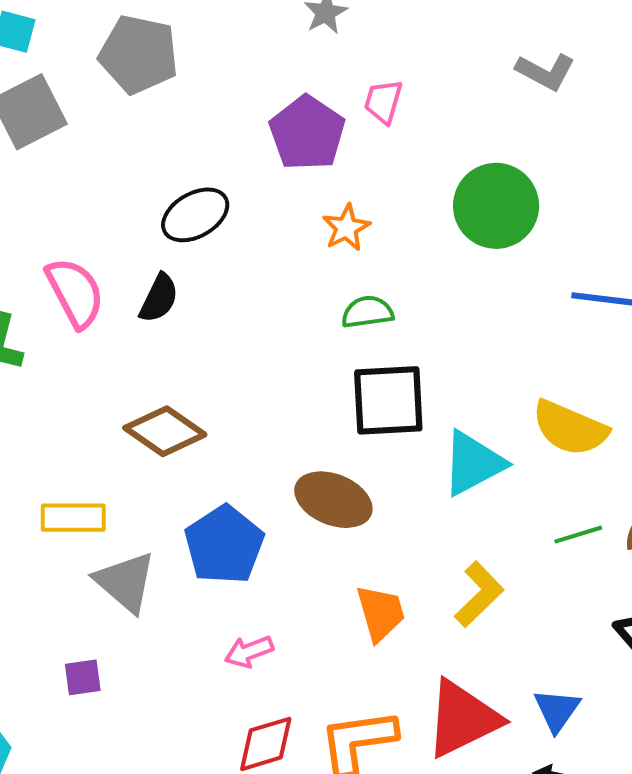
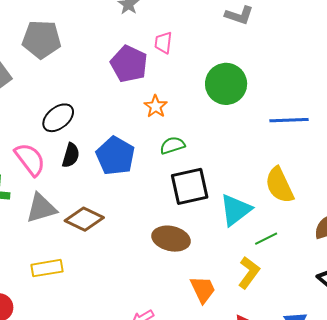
black ellipse: (195, 215) -> (58, 118), moved
yellow semicircle: (570, 428) -> (279, 185), turned 51
green line: (578, 535) -> (266, 239), moved
blue pentagon: (224, 545) -> (115, 156), moved
gray triangle: (125, 582) -> (41, 208), moved, turned -48

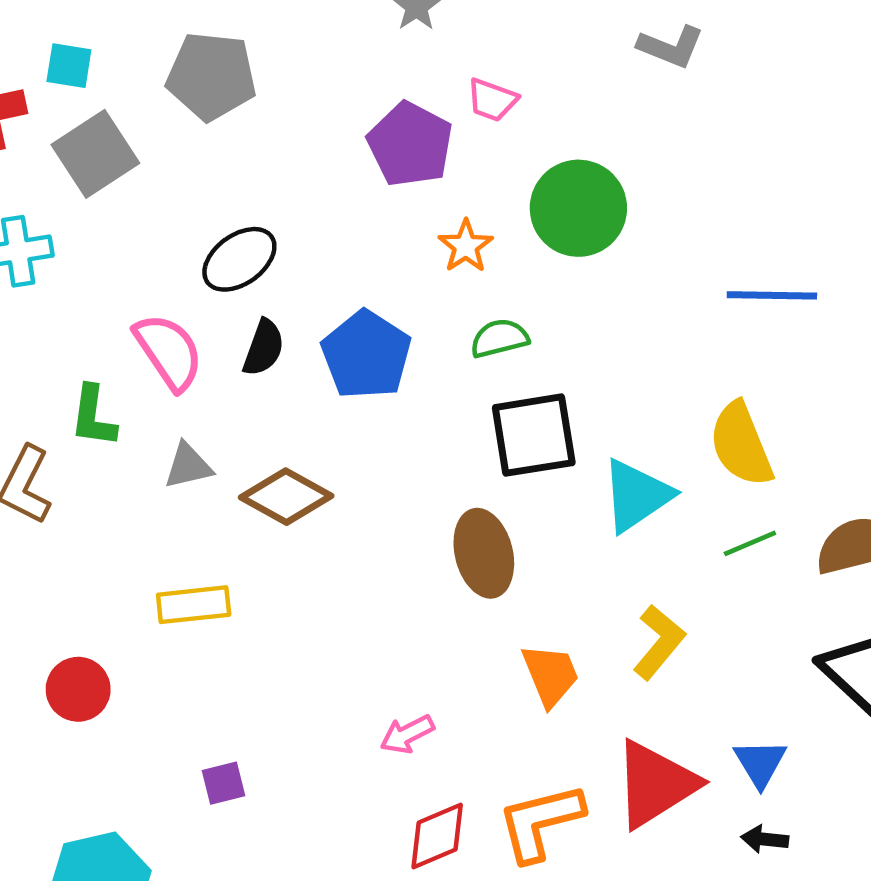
pink trapezoid: (163, 43) -> (492, 100), turned -80
green circle: (226, 84) -> (578, 208), moved
gray triangle: (41, 208) -> (188, 466), size x0.7
brown ellipse: (171, 239) -> (484, 553), turned 60
green line: (266, 239) -> (750, 543), moved

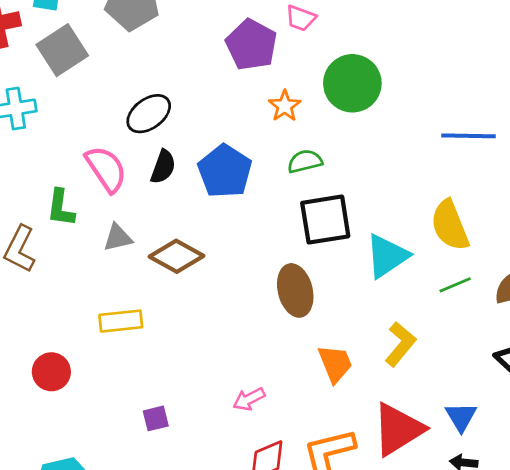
purple square: (223, 783) -> (156, 418), moved

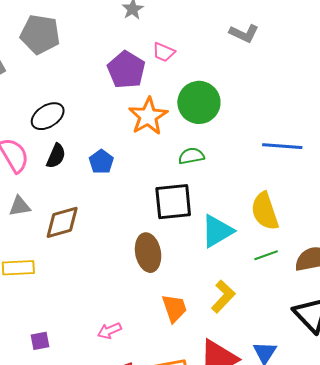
orange star: (285, 106) -> (148, 116), size x1.6
green semicircle: (305, 161) -> (191, 156), moved
blue pentagon: (225, 171) -> (101, 162), size x0.6
brown diamond: (177, 256) -> (62, 222), turned -48

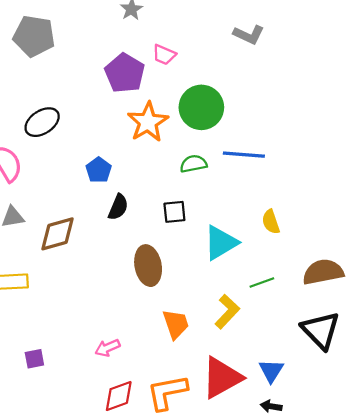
blue line: (282, 146) -> (244, 155), moved
black semicircle: (56, 156) -> (118, 207), moved
black square: (173, 202) -> (174, 212), size x0.6
yellow semicircle: (265, 211) -> (271, 222), size x0.6
green line: (266, 255) -> (262, 282), moved

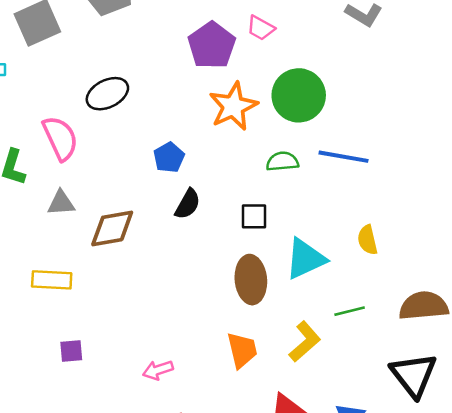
brown ellipse: (148, 266) -> (251, 280), moved
purple square: (34, 359) -> (71, 351), moved

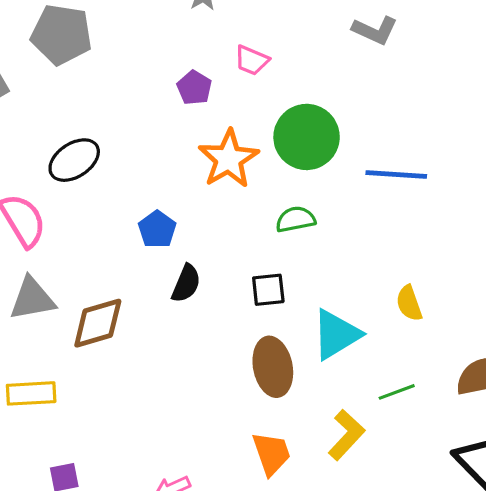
purple pentagon: (212, 45) -> (194, 88), size x0.6
blue line: (344, 157) -> (396, 175), moved
gray triangle: (61, 203) -> (32, 299), size x1.4

